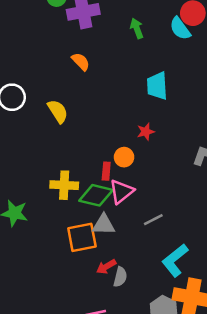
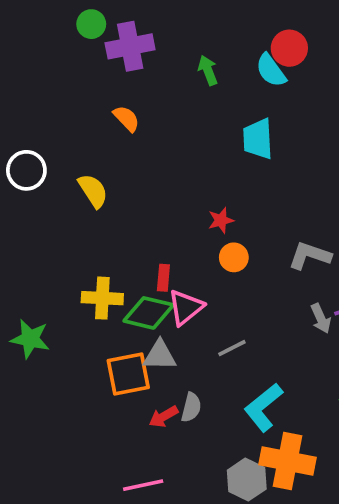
cyan trapezoid: (157, 86) -> (258, 139), moved
orange circle: (124, 157) -> (234, 257), moved
gray semicircle: (120, 277) -> (191, 407), moved

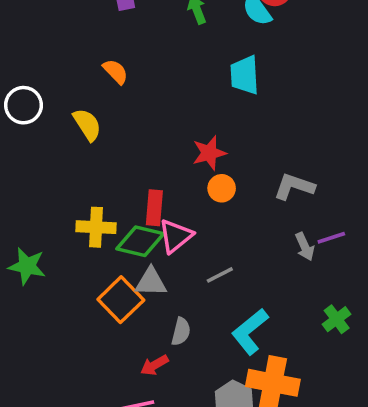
orange semicircle: (126, 118) -> (115, 72), moved
red star: (221, 220) -> (209, 153), size x1.4
red rectangle: (163, 278) -> (154, 208), size x1.4
orange square: (128, 374) -> (121, 300), turned -33
red arrow: (163, 417) -> (154, 365), moved

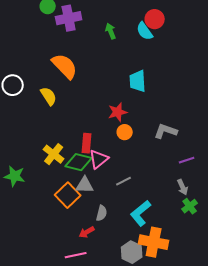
orange semicircle: (115, 72) -> (65, 66), size x1.8
cyan trapezoid: (245, 75) -> (138, 81), moved
yellow cross: (96, 227) -> (54, 154), turned 35
gray arrow: (305, 247) -> (183, 187), moved

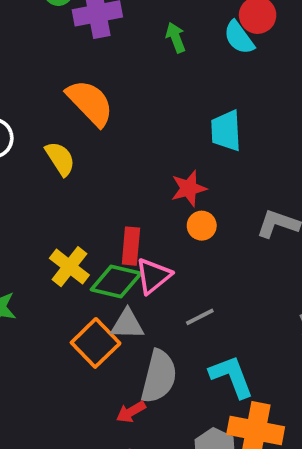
gray semicircle: (102, 213) -> (159, 376), size x1.8
cyan L-shape: (141, 213) -> (232, 376), turned 108

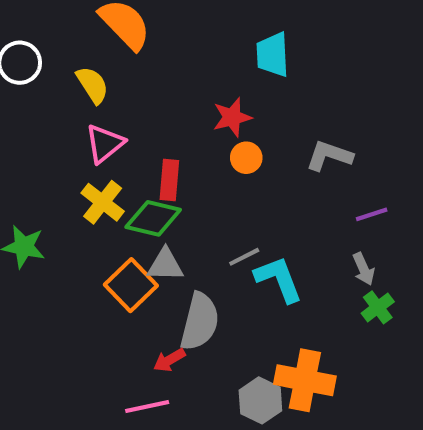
pink triangle: (153, 276) -> (105, 144), moved
cyan L-shape: (232, 376) -> (279, 279), moved

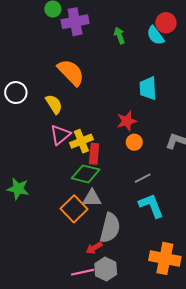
yellow cross: (103, 202) -> (81, 141), moved, turned 30
gray line: (244, 257) -> (143, 178), moved
gray hexagon: (260, 400) -> (106, 269), moved

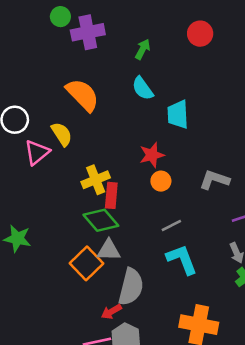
green arrow: (119, 35) -> (143, 49), turned 49
cyan semicircle: (155, 35) -> (143, 88), moved
pink triangle: (60, 135) -> (37, 152), moved
green diamond: (86, 174) -> (101, 220), turned 36

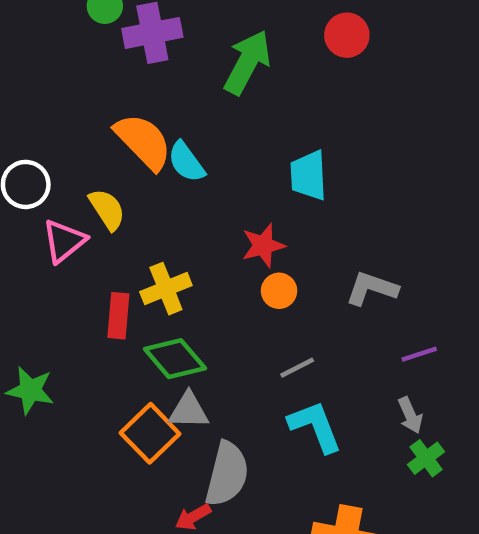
green arrow: (143, 49) -> (247, 62), size x1.8
cyan semicircle: (143, 88) -> (186, 162), moved
red rectangle: (111, 195) -> (118, 316), moved

